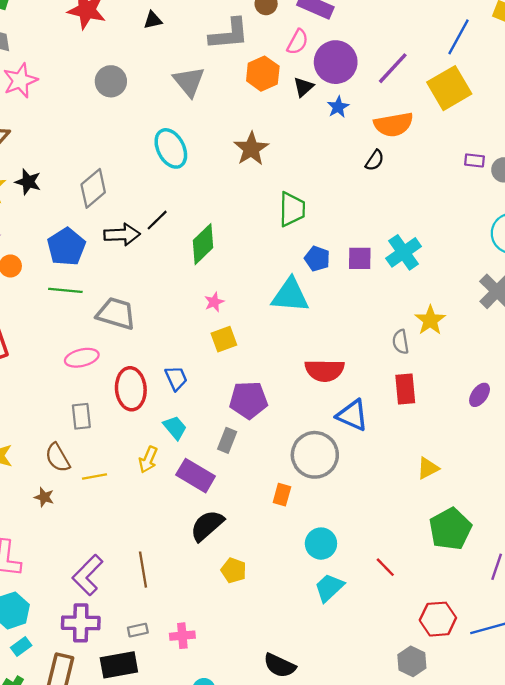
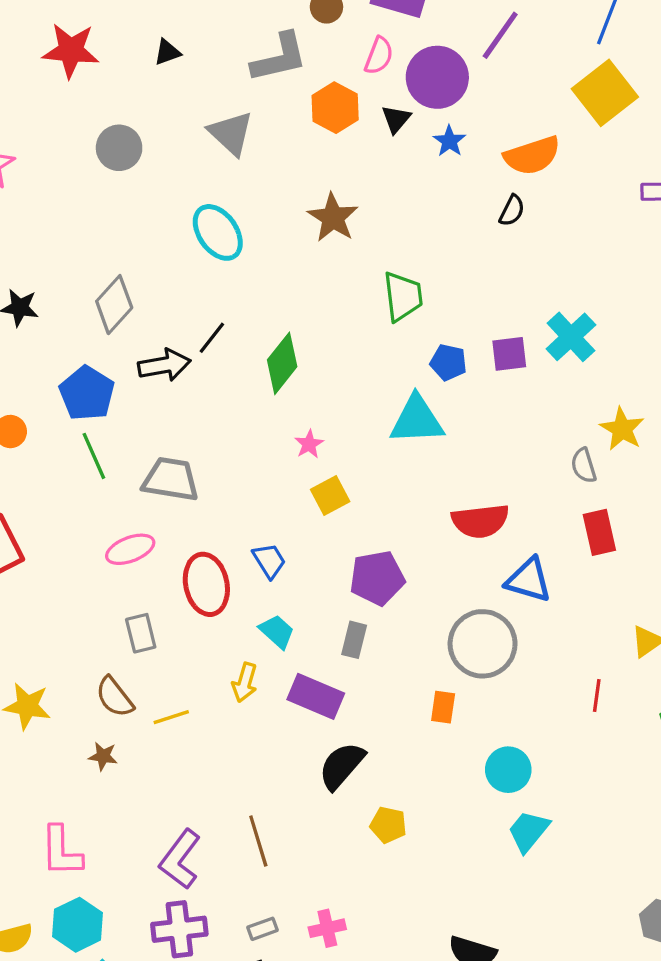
purple line: (393, 68) -> (500, 35), moved
green line: (65, 290) -> (94, 456), turned 68
red line: (385, 567) -> (597, 696), moved, turned 60

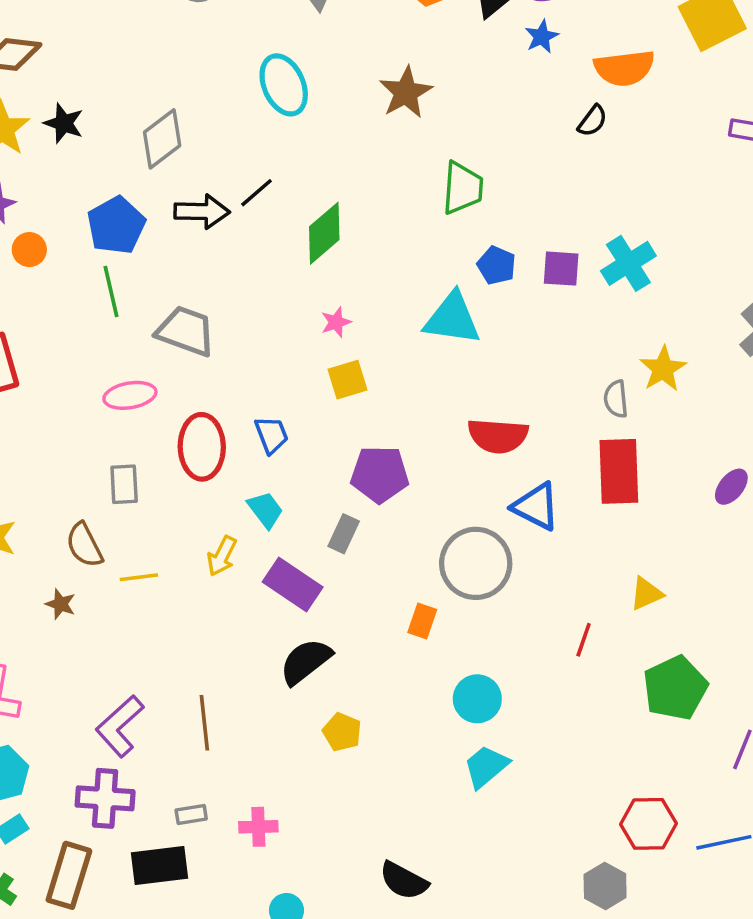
red rectangle: (599, 532) -> (619, 471), size x1.4

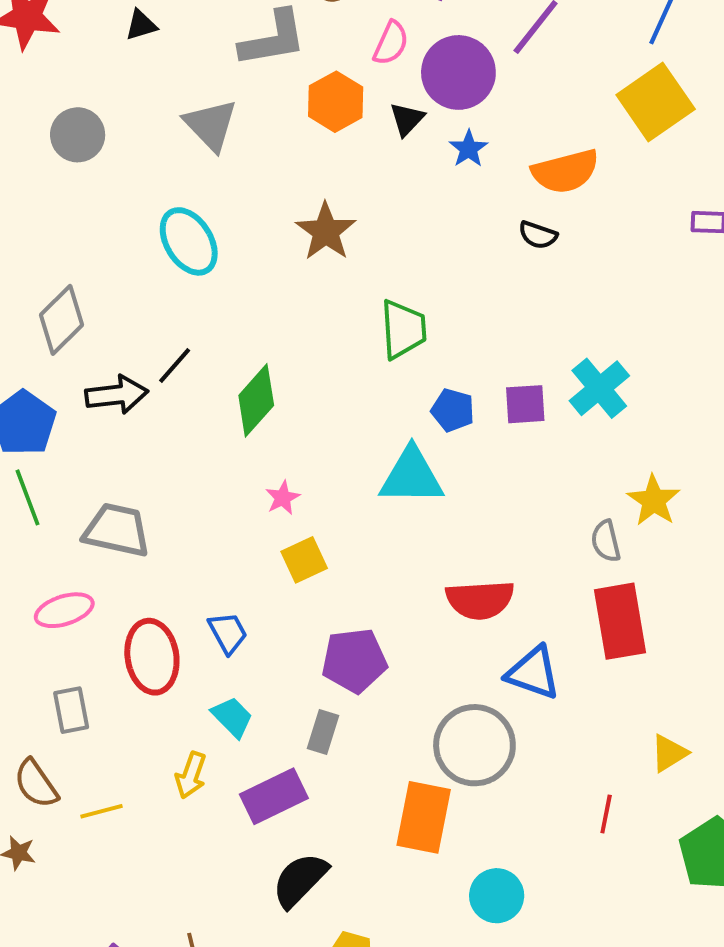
black semicircle: (592, 121) -> (538, 235), turned 80
purple rectangle: (293, 585) -> (274, 796), turned -52
orange rectangle: (422, 621) -> (424, 817), size x1.8

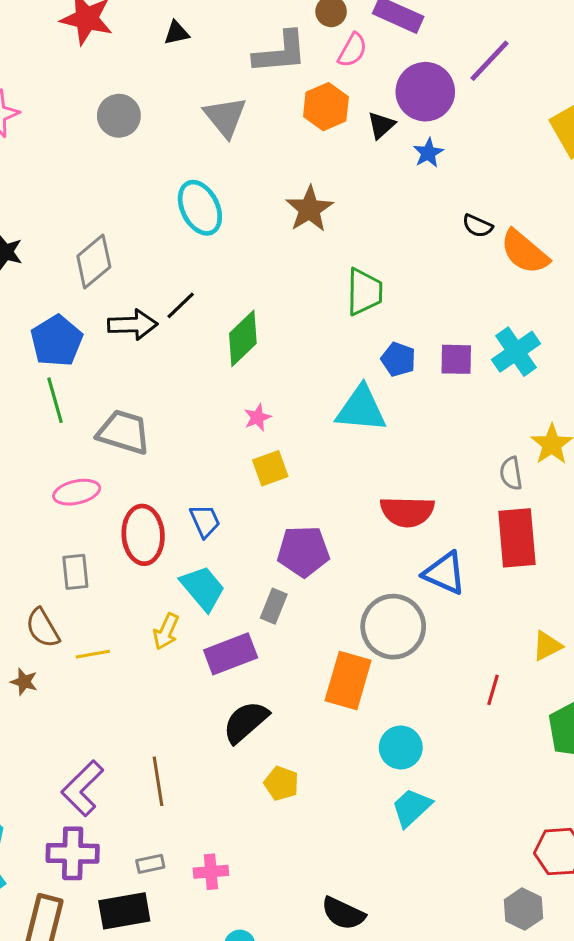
pink semicircle: (391, 43) -> (352, 50), moved
orange semicircle: (565, 171) -> (525, 252), moved, turned 50
cyan trapezoid: (232, 717) -> (203, 588), size x1.4

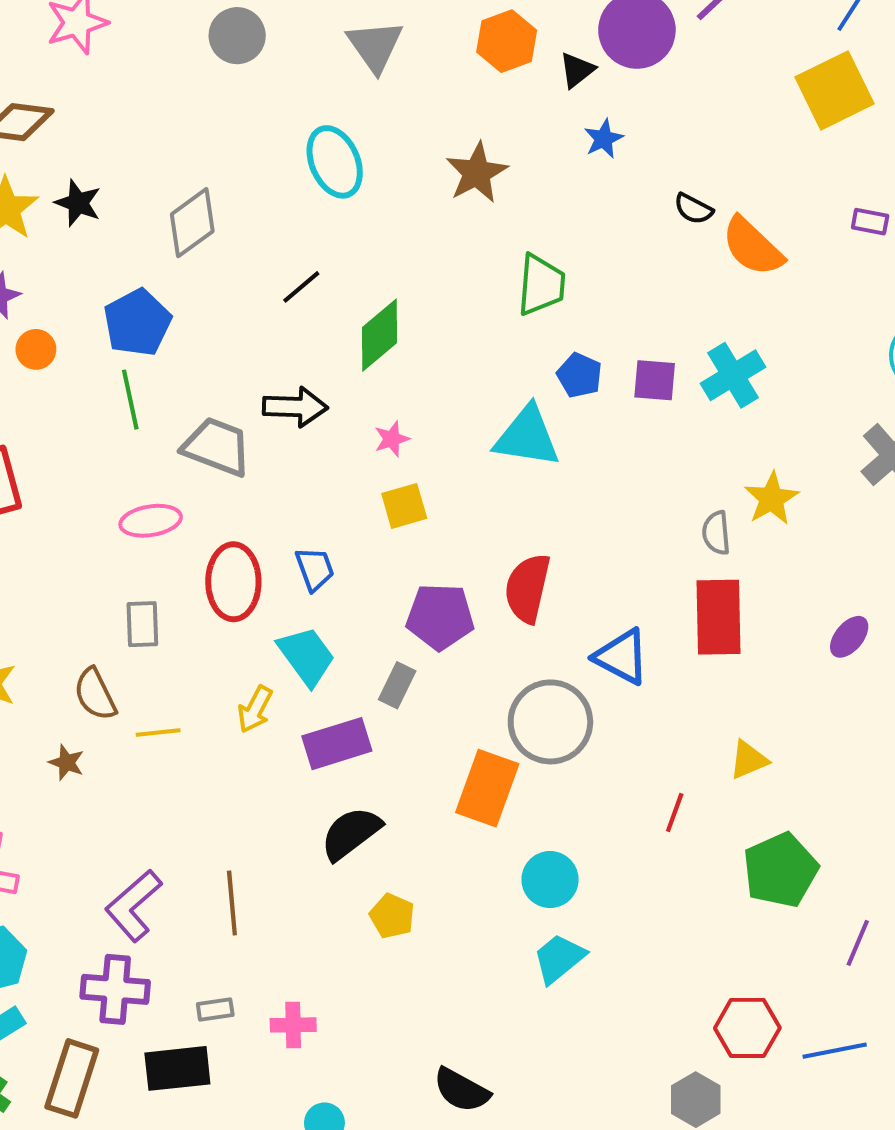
blue star: (428, 153) -> (604, 139), moved
black arrow: (133, 325) -> (295, 407), moved
red semicircle: (407, 512) -> (527, 588), moved, turned 98

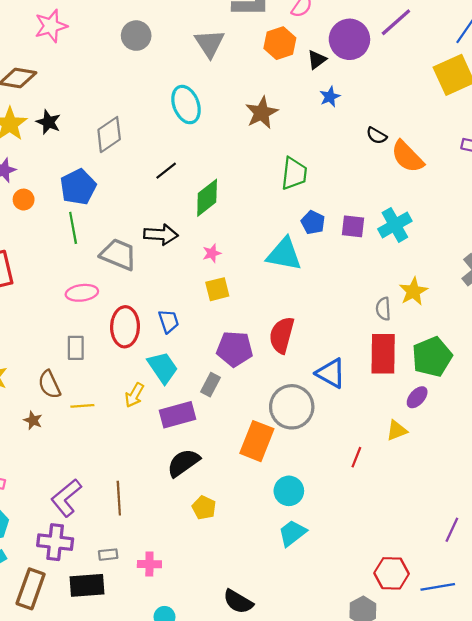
purple ellipse: (849, 637) -> (417, 397), moved
green pentagon: (780, 870) -> (432, 357), moved

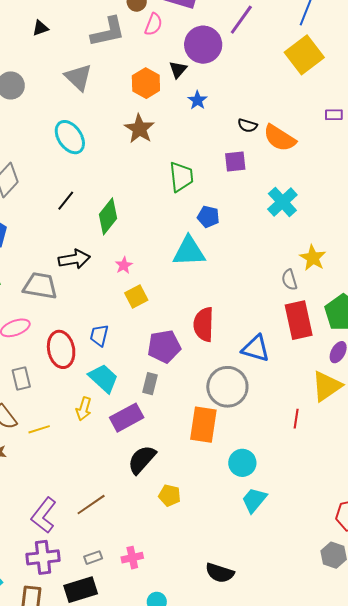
orange hexagon: (280, 43) -> (146, 83), moved
purple square: (353, 226) -> (235, 161), moved
blue trapezoid: (169, 321) -> (99, 335), turned -135
yellow triangle: (397, 430) -> (327, 386), size x1.6
brown line: (119, 498) -> (91, 505), turned 72

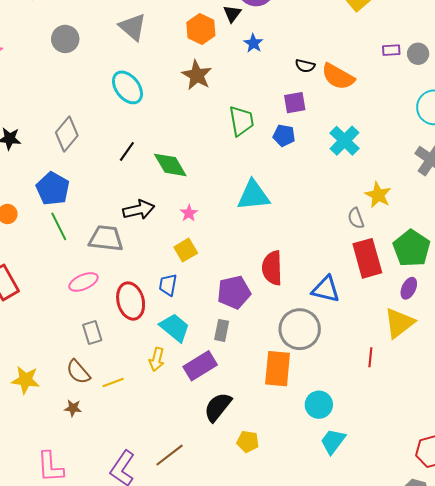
green diamond: (108, 216) -> (170, 165), turned -66
blue pentagon: (208, 217) -> (284, 136), moved
yellow square: (136, 296) -> (186, 250), moved

